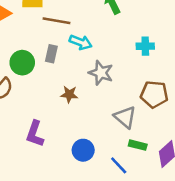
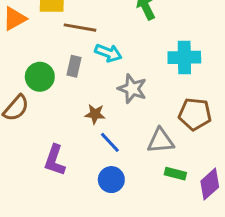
cyan cross: (145, 46) -> (184, 57), size x1.5
gray triangle: (125, 117) -> (161, 141), turned -45
blue line: (119, 165) -> (110, 142), moved

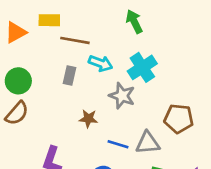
cyan cross: (184, 57) -> (142, 67), moved, turned -32
green circle: (40, 77) -> (18, 81), moved
blue line: (110, 142) -> (118, 144), moved, turned -30

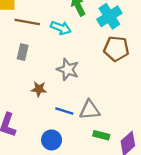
cyan arrow: (100, 63) -> (61, 28), moved
cyan cross: (142, 67) -> (109, 16), moved
brown pentagon: (179, 119) -> (116, 49), moved

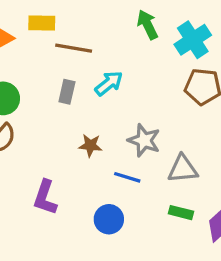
cyan arrow: (61, 28) -> (109, 83), moved, turned -60
gray star: (68, 69) -> (144, 140), moved
gray triangle: (90, 110) -> (183, 169), moved

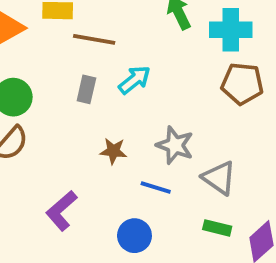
cyan cross: (193, 40) -> (231, 30), turned 33
gray triangle: (183, 169) -> (219, 178), turned 40
purple L-shape: (45, 197) -> (61, 211), turned 30

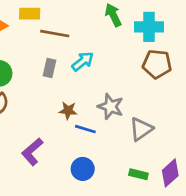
gray triangle: (219, 178) -> (141, 129), turned 50
blue line: (156, 188) -> (85, 129), moved
green rectangle: (217, 228) -> (138, 174), moved

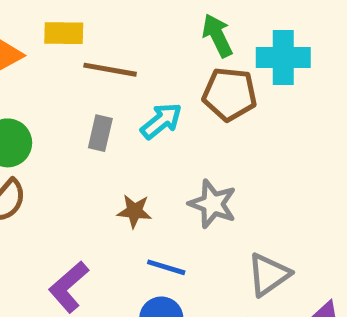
brown pentagon: (157, 64) -> (230, 94), moved
blue line: (85, 129) -> (166, 267), moved
gray triangle: (141, 129) -> (269, 275), moved

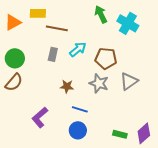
cyan cross: (283, 58) -> (128, 23), turned 30
brown pentagon: (230, 94) -> (106, 58), moved
gray triangle: (269, 275) -> (129, 81), moved

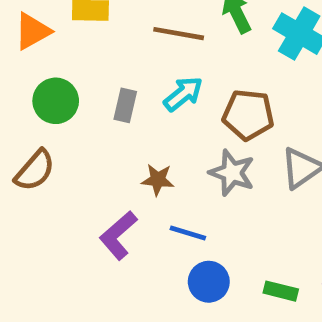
brown line: (57, 28) -> (179, 34), moved
green circle: (15, 58) -> (56, 101), moved
purple L-shape: (40, 117) -> (118, 235), moved
blue circle: (78, 130) -> (209, 282), moved

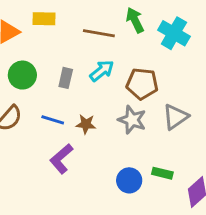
blue line: (188, 233) -> (53, 120), moved
blue circle: (209, 282) -> (129, 180), moved
green rectangle: (281, 291) -> (162, 173), moved

